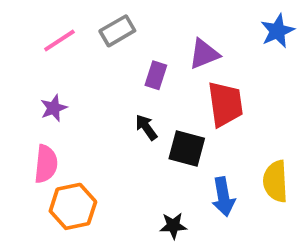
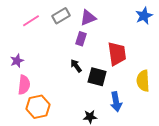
purple triangle: (204, 54) -> (88, 18), moved
purple star: (54, 108) -> (17, 61), moved
yellow semicircle: (275, 181) -> (143, 81), moved

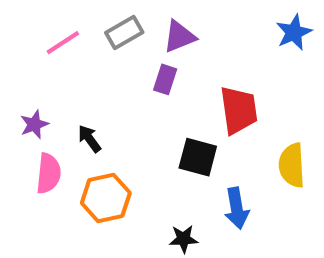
black arrow: (76, 66) -> (89, 139), moved
orange hexagon: (38, 107) -> (106, 198), moved

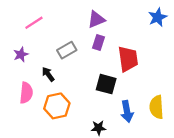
gray rectangle: (124, 32) -> (67, 50), moved
purple rectangle: (165, 79) -> (98, 42), moved
purple star: (34, 124) -> (21, 54), moved
yellow semicircle: (292, 165) -> (157, 107), moved

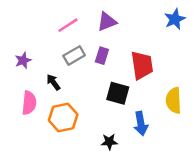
pink line: (34, 23) -> (68, 25), moved
purple rectangle: (98, 42) -> (102, 56), moved
yellow semicircle: (157, 107) -> (174, 100), moved

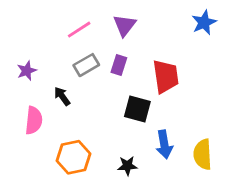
purple triangle: (107, 22) -> (125, 25), turned -30
yellow semicircle: (174, 100) -> (203, 154), moved
orange hexagon: (63, 117) -> (73, 157), moved

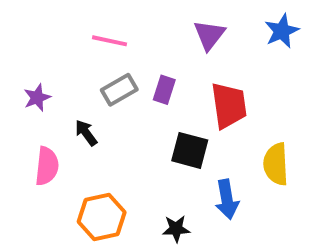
purple triangle: (125, 25) -> (209, 35), moved
pink line: (79, 30) -> (109, 41), turned 45
yellow semicircle: (203, 154) -> (276, 164), moved

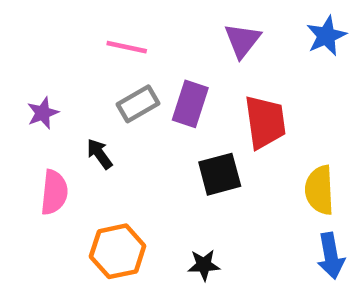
purple rectangle: (164, 90) -> (190, 104), size x1.4
black square: (190, 150) -> (220, 174), turned -30
blue arrow: (227, 199) -> (331, 256), moved

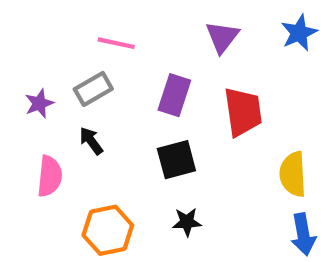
gray rectangle: (138, 104) -> (93, 89), moved
black square: (220, 174) -> (176, 160), moved
black star: (204, 265) -> (187, 222), moved

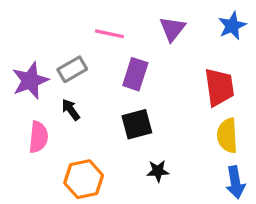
pink line: (116, 43) -> (109, 34), moved
purple star: (39, 103) -> (30, 81), size x1.6
red trapezoid: (243, 112) -> (219, 87), moved
black star: (187, 222) -> (158, 171), moved

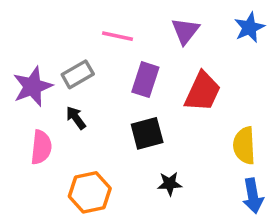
red trapezoid: (219, 87) -> (203, 92), moved, turned 33

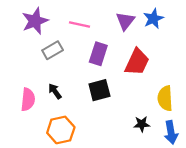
blue star: (249, 28) -> (153, 19), moved
purple star: (33, 87) -> (35, 21), moved
black arrow: (76, 118) -> (55, 91), moved
black star: (170, 184) -> (142, 124), moved

